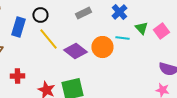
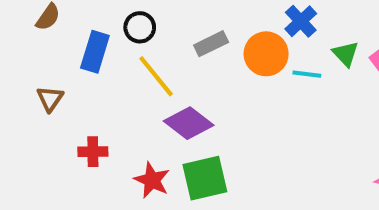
gray rectangle: (83, 13) -> (211, 44), moved
orange circle: (102, 47) -> (266, 54), moved
purple diamond: (75, 51) -> (189, 123), moved

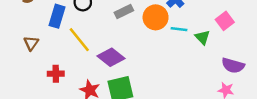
green triangle: (346, 54) -> (202, 37), moved
yellow line: (156, 76) -> (79, 40), moved

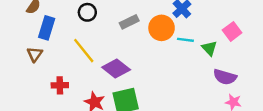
blue rectangle: (57, 16) -> (47, 28), moved
purple semicircle: (233, 65) -> (225, 77), moved

